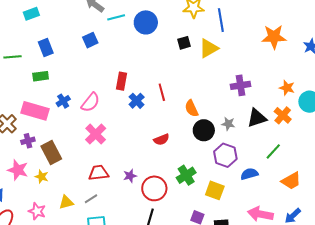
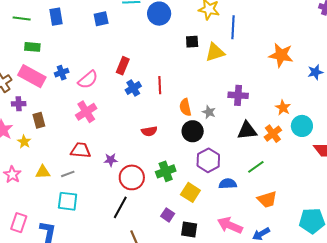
green rectangle: (41, 76) -> (32, 47), moved
gray star: (228, 124) -> (209, 112), moved
brown rectangle: (51, 153) -> (39, 120), size x0.7

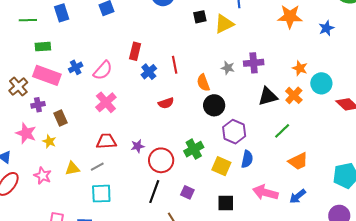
gray star: (209, 112) -> (228, 68), moved
red semicircle: (149, 131) -> (166, 103), moved
blue semicircle: (228, 184) -> (247, 159), moved, turned 114
purple square: (168, 215) -> (187, 192), moved

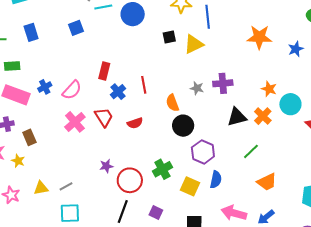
red trapezoid: (106, 141) -> (104, 117), moved, turned 60

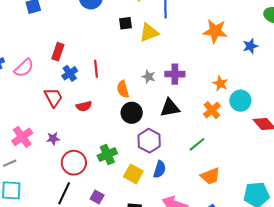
black triangle: (237, 117) -> (170, 108), moved
pink cross: (75, 122) -> (22, 137), moved
purple star: (106, 166) -> (53, 139), moved

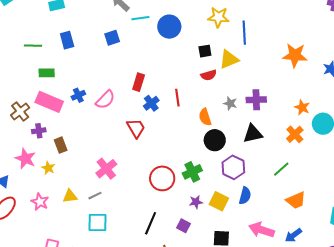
red semicircle: (84, 106) -> (209, 75), moved
purple star: (53, 139) -> (196, 202), moved
green cross: (107, 155) -> (192, 172), moved
red circle: (74, 163) -> (162, 178), moved

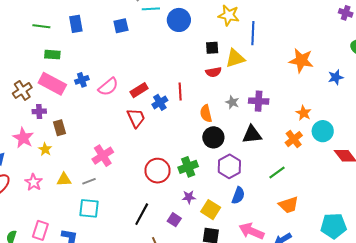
red rectangle: (139, 82) -> (139, 90), moved, turned 36
blue cross: (151, 103) -> (160, 102), moved
yellow square: (219, 201) -> (211, 210), moved

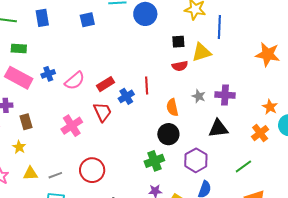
black circle: (213, 137) -> (168, 134), moved
yellow star: (45, 149) -> (19, 147), moved
pink cross: (103, 156) -> (72, 126), moved
red circle: (158, 171) -> (92, 170), moved

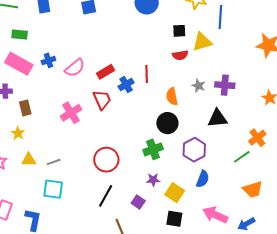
orange cross: (260, 133) -> (257, 138), moved
red circle: (92, 170) -> (106, 160), moved

